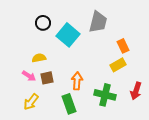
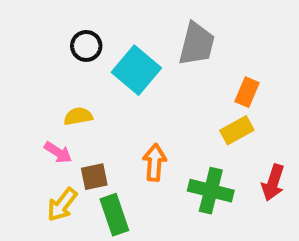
orange rectangle: (123, 46) -> (247, 92), turned 48
brown square: (47, 78) -> (94, 177), moved
green rectangle: (69, 104) -> (114, 215), moved

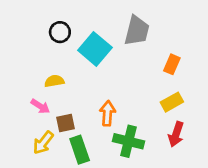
yellow rectangle: (237, 130) -> (172, 102), moved
red arrow: (273, 183) -> (176, 134), moved
green cross: (211, 191) -> (128, 141), moved

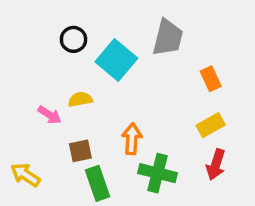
orange rectangle: (172, 64) -> (211, 79), turned -48
yellow semicircle: (54, 81) -> (80, 99), moved
pink arrow: (40, 106) -> (50, 115), moved
yellow arrow: (43, 143) -> (26, 175), moved, turned 85

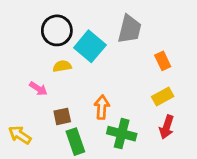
black circle: (74, 39) -> (57, 30), size x1.5
yellow semicircle: (80, 99) -> (62, 66), moved

